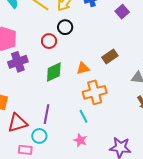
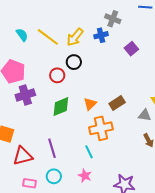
brown rectangle: (110, 56) -> (117, 103), moved
orange triangle: (83, 68) -> (90, 104), turned -32
purple line: (46, 114) -> (52, 148), turned -30
cyan circle: (39, 136) -> (54, 176), moved

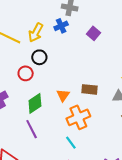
brown rectangle: (117, 103) -> (89, 89), turned 49
purple line: (52, 148) -> (32, 129), moved

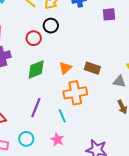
purple square: (94, 33) -> (109, 14), turned 32
purple line: (32, 129) -> (36, 108), moved, turned 36

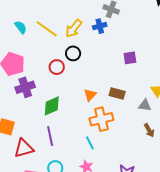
purple square: (109, 14) -> (130, 58), moved
green diamond: (36, 69) -> (52, 106), moved
purple line: (36, 108) -> (50, 136), moved, turned -30

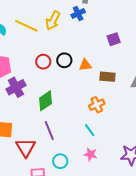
black circle: (73, 53) -> (64, 60), moved
orange triangle: (90, 95) -> (85, 65), moved, turned 48
orange cross: (101, 119) -> (97, 105), size x0.7
red triangle: (24, 148) -> (26, 148), turned -35

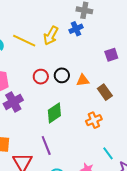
brown rectangle: (107, 77) -> (105, 92), turned 49
green diamond: (45, 101) -> (54, 113), moved
cyan line: (90, 130) -> (108, 153), moved

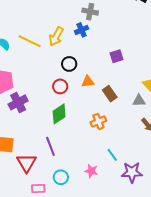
black circle: (62, 75) -> (69, 64), moved
red circle: (41, 77) -> (60, 86), moved

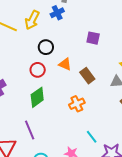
purple square: (117, 56) -> (93, 38), turned 32
orange triangle: (88, 82) -> (65, 64), turned 32

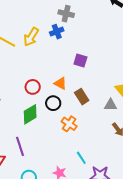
purple square: (93, 38) -> (80, 61), moved
black circle: (46, 47) -> (53, 103), moved
orange cross: (77, 104) -> (69, 124), turned -35

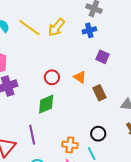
blue cross: (57, 32) -> (89, 30), moved
black circle: (53, 103) -> (98, 134), moved
orange cross: (69, 124) -> (70, 145), moved, turned -35

